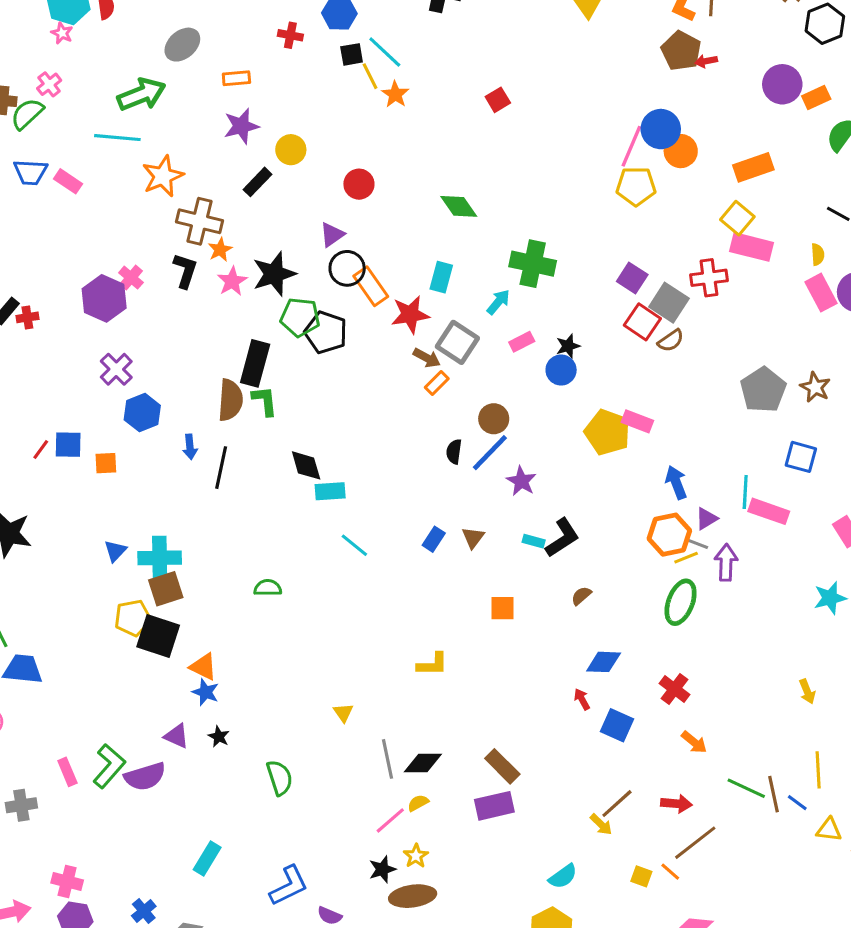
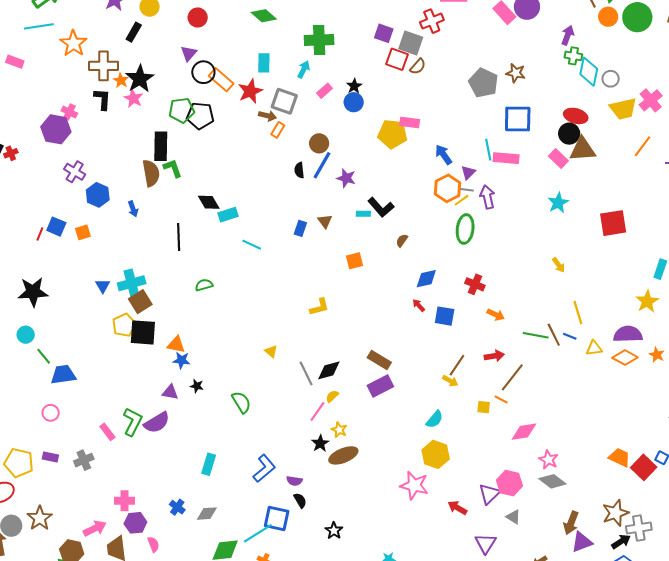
black star: (274, 274) -> (140, 79), moved
blue square: (68, 445) -> (56, 227), turned 36
blue square: (801, 457) -> (518, 119), size x1.4
black line: (221, 468) -> (179, 237), moved
black L-shape: (562, 538) -> (381, 207), turned 96

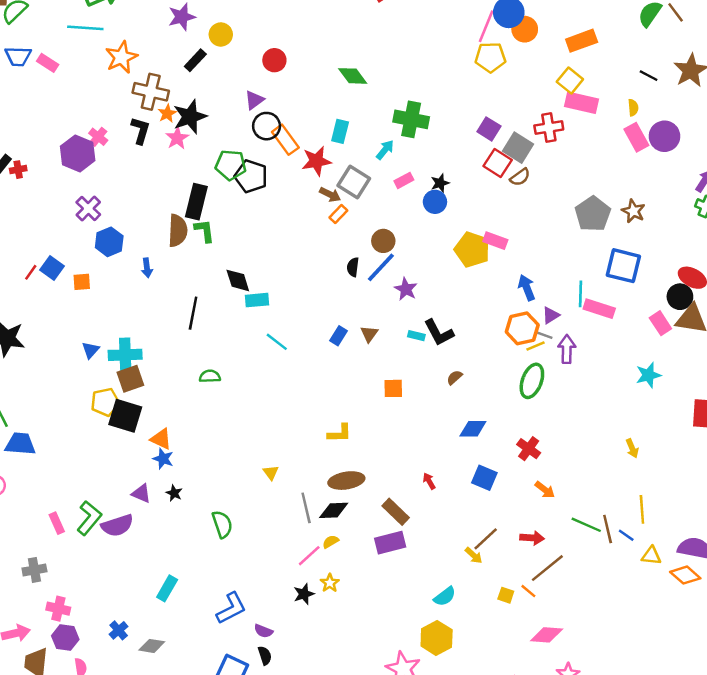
red arrow: (419, 305) -> (429, 481), moved
brown ellipse: (343, 455) -> (346, 481), moved
gray cross: (84, 460) -> (34, 570), moved

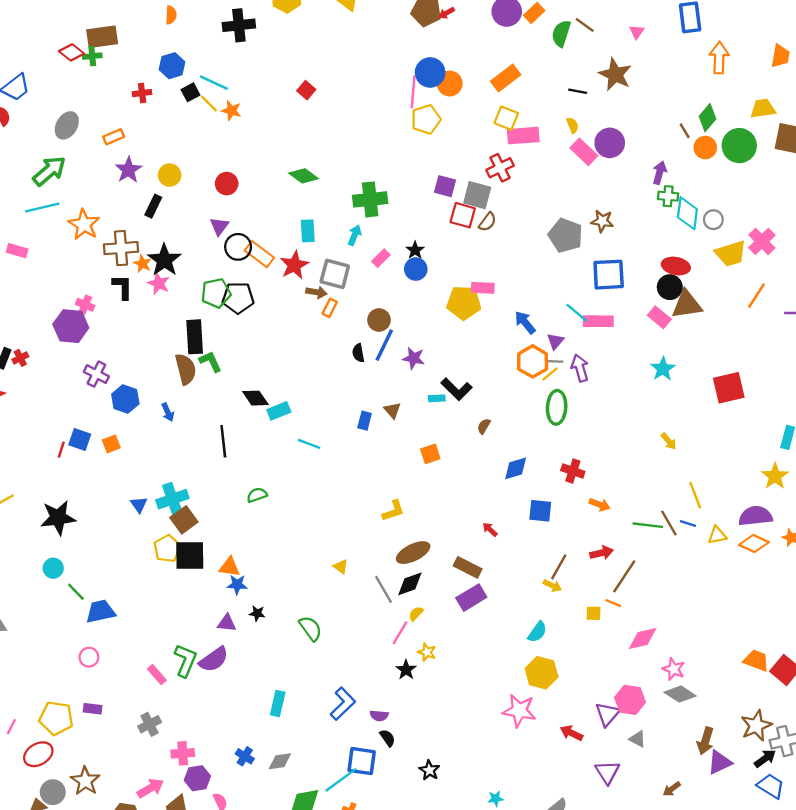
cyan line: (581, 294) -> (577, 313), turned -35

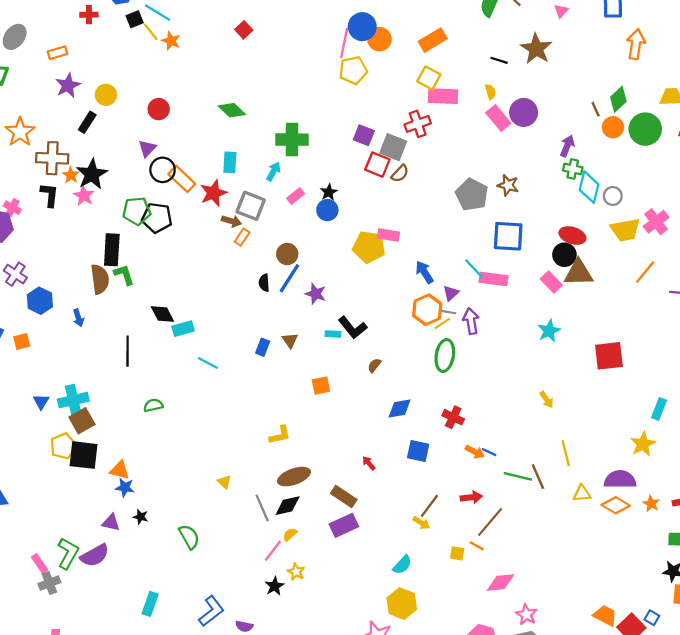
blue line: (688, 523) -> (489, 452), moved
gray cross: (150, 724) -> (49, 583), moved

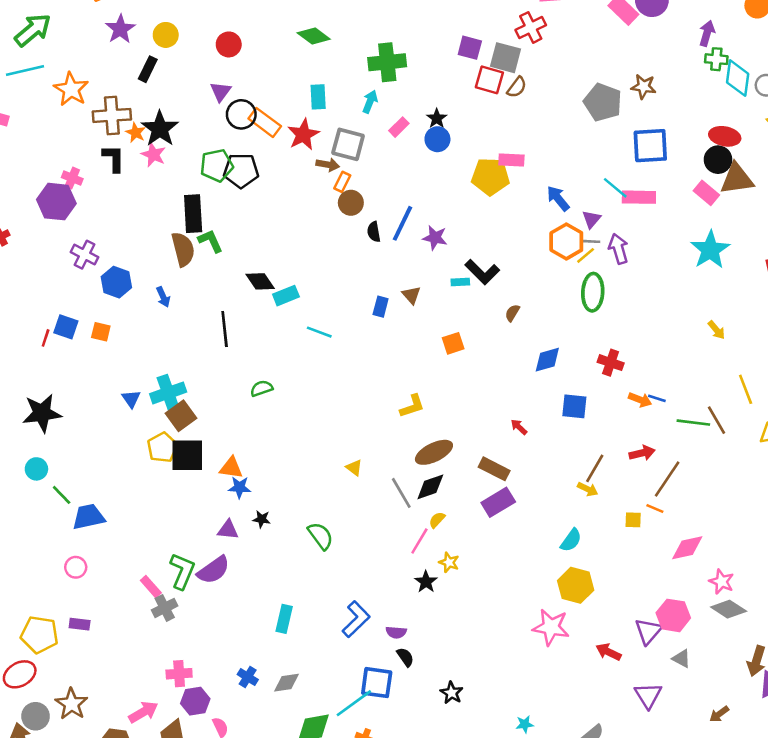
brown circle: (287, 254) -> (351, 203), moved
cyan star: (549, 331) -> (710, 250), size x1.4
orange square: (22, 341) -> (101, 332), turned 35

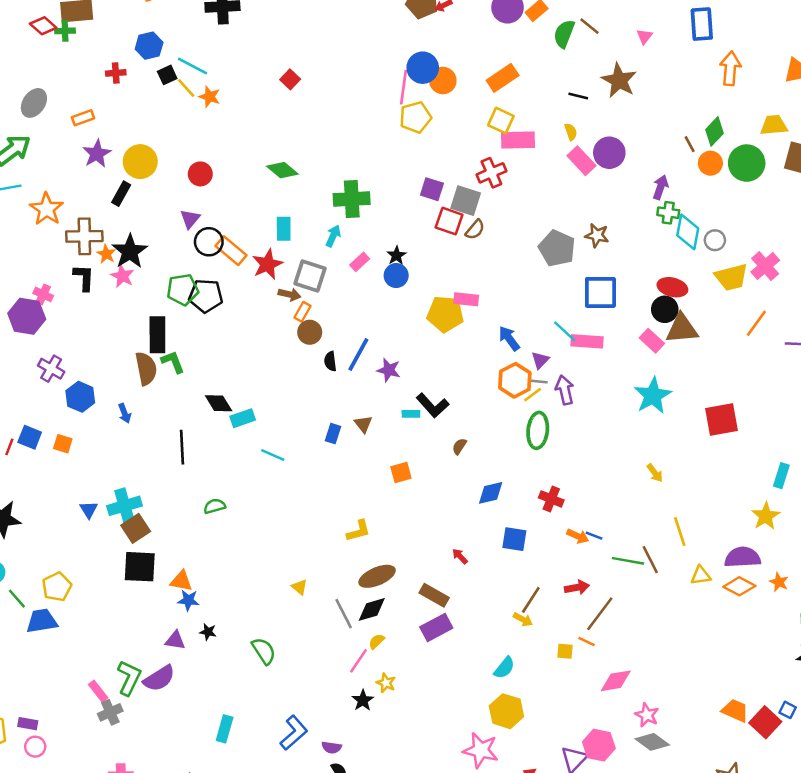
yellow circle: (166, 35) -> (140, 162), size x1.4
yellow pentagon: (162, 447) -> (57, 587), moved
pink circle: (76, 567) -> (35, 747), moved

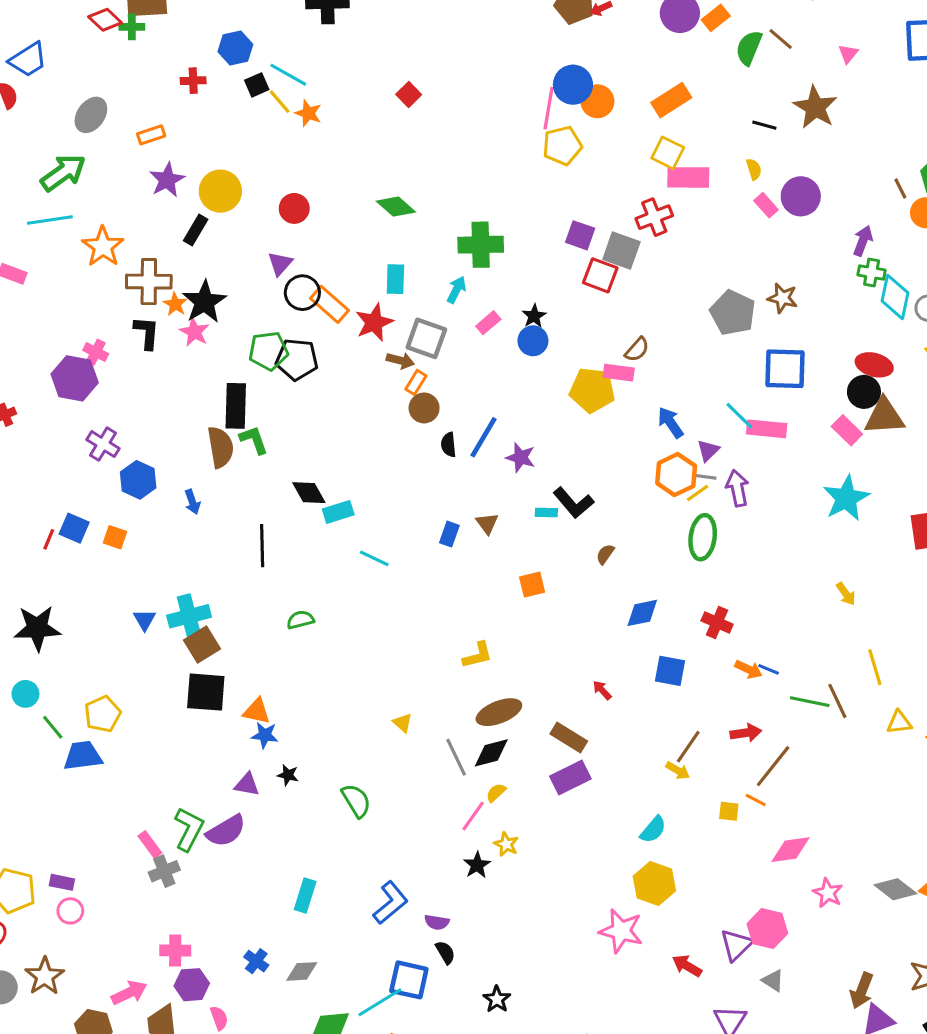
pink rectangle: (581, 161) -> (766, 205), size x0.7
brown semicircle: (475, 230) -> (637, 350), moved
gray diamond: (652, 742) -> (895, 889), moved

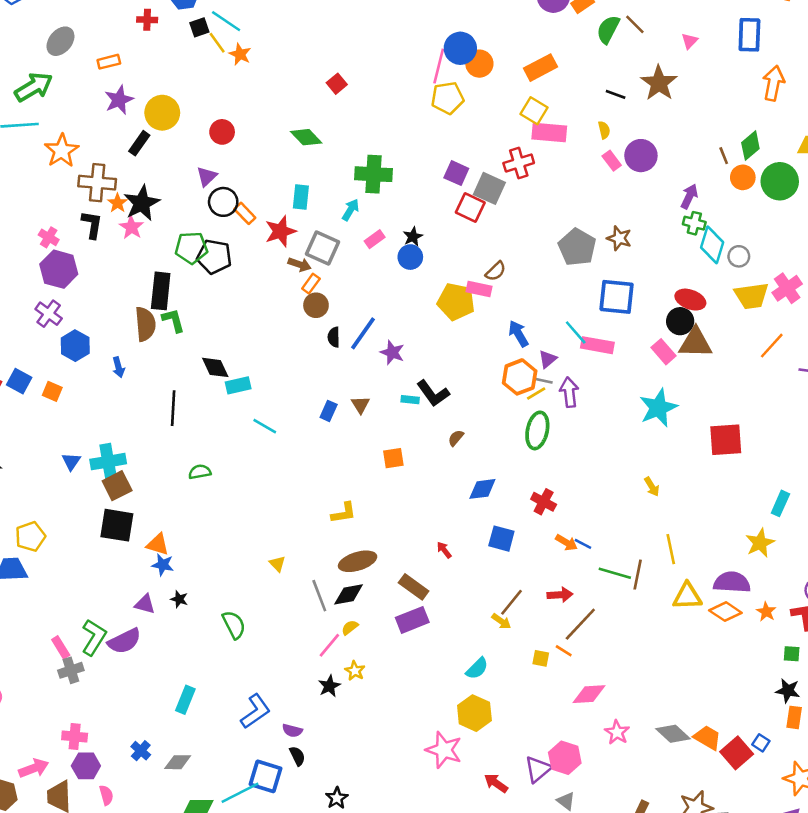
red square: (409, 95) -> (337, 84), moved
orange rectangle: (330, 304) -> (245, 213), size x0.7
purple hexagon: (75, 378) -> (59, 269), moved
brown line: (837, 701) -> (638, 575), turned 32
yellow triangle: (899, 722) -> (687, 596), size x1.4

